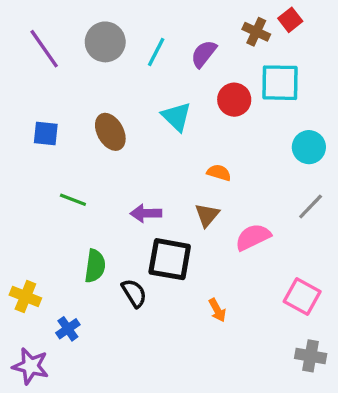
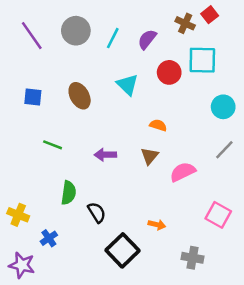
black square: (170, 259) -> (123, 250), moved, turned 36
orange arrow: (217, 310) -> (157, 225), turned -49
gray cross: (311, 356) -> (192, 258), moved

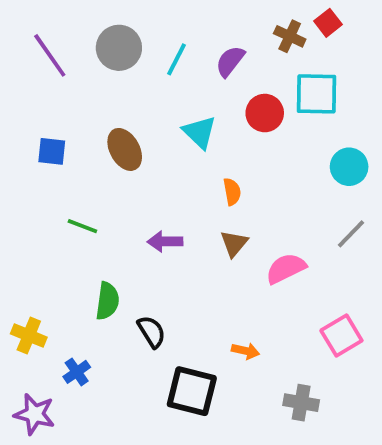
orange semicircle: (158, 125) -> (232, 192), moved, turned 63
pink square: (218, 215) -> (341, 336), turned 30
black square: (123, 250) -> (192, 391), turned -32

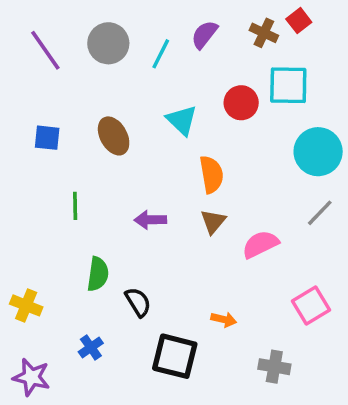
purple semicircle: (230, 61) -> (204, 35), moved
cyan circle: (349, 167) -> (318, 152), size x1.4
orange semicircle: (232, 192) -> (211, 174), size x1.5
green line: (82, 226) -> (75, 206), turned 68
blue cross: (77, 372) -> (91, 347), moved

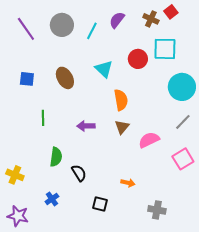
pink square: (311, 305) -> (183, 159), moved
black square: (175, 356) -> (100, 204), size x0.6

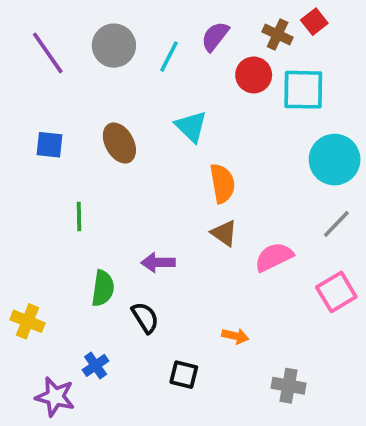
red circle: (138, 59) -> (254, 75), moved
purple arrow: (86, 126) -> (158, 262), moved
brown triangle: (122, 127) -> (224, 233), turned -35
purple star: (18, 216) -> (55, 397), moved

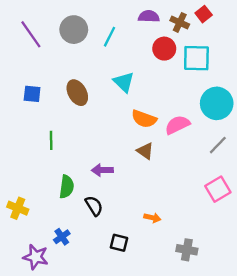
purple semicircle: (215, 36) -> (149, 16), moved, turned 54
orange semicircle: (222, 183) -> (144, 119), turned 120
pink semicircle: (274, 257) -> (177, 125), moved

